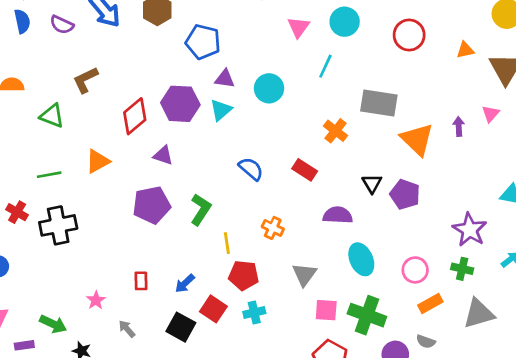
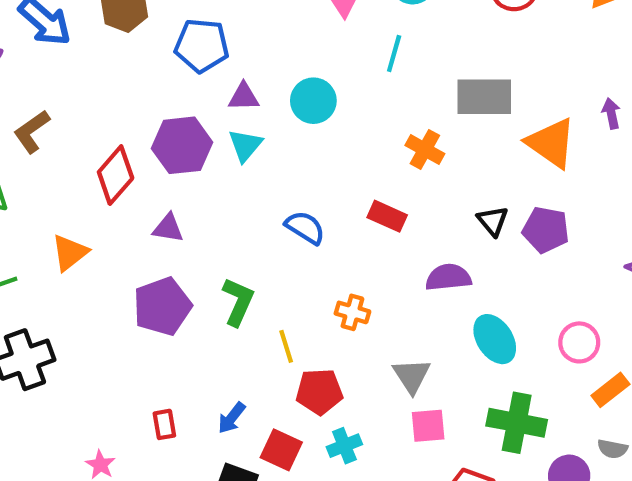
pink square: (326, 310) -> (428, 426), moved

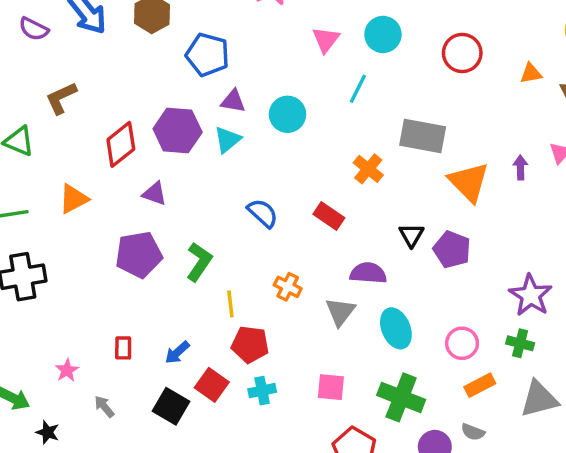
gray triangle: (412, 376) -> (340, 312), moved

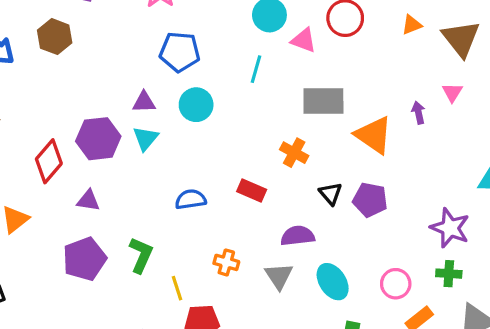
pink triangle: (326, 40) -> (304, 40), moved, turned -36
blue pentagon: (208, 55) -> (180, 52), moved
orange cross: (368, 169) -> (294, 153), moved
blue semicircle: (263, 213) -> (191, 199), turned -40

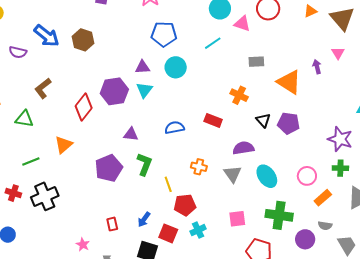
brown hexagon: (55, 37) -> (83, 40), moved
cyan line: (256, 69) -> (213, 43), turned 42
gray rectangle: (323, 101) -> (256, 62), size x0.6
purple triangle: (88, 201) -> (131, 134), moved

